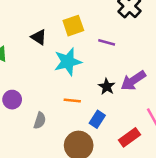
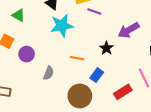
purple line: (107, 42) -> (94, 11), moved
cyan star: (68, 62) -> (62, 26), moved
purple arrow: (133, 81) -> (129, 30), moved

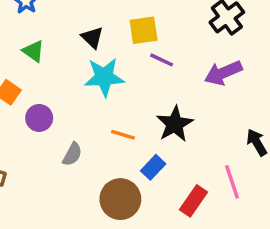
purple arrow: (129, 30) -> (223, 73), moved
black star: (106, 48) -> (175, 124), size x1.5
red rectangle: (123, 92) -> (193, 201), turned -30

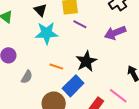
blue rectangle: (153, 167) -> (73, 86), size x1.5
pink line: (232, 182) -> (118, 96), turned -36

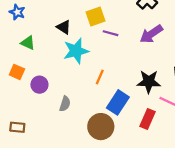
black star: (86, 61) -> (149, 82), moved, turned -30
orange line: (56, 67) -> (100, 77), moved, turned -72

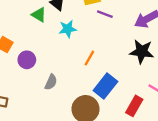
green triangle: (28, 43) -> (39, 15), moved
cyan star: (76, 51) -> (68, 29), size x0.7
black star: (149, 82) -> (142, 52), moved

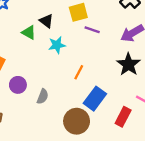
black star: (142, 52) -> (128, 64), turned 30
purple circle: (27, 60) -> (18, 85), moved

